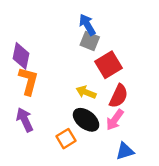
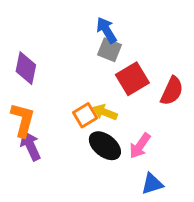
orange L-shape: (28, 81) -> (23, 120), moved
red semicircle: (119, 96) -> (172, 91), moved
orange square: (66, 139) -> (85, 115), moved

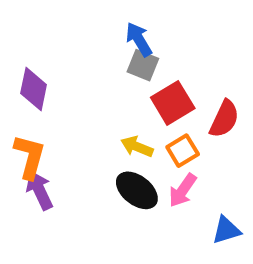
orange square: (85, 115) -> (183, 151), moved
blue triangle: (152, 184) -> (226, 230), moved

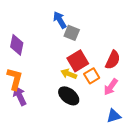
blue arrow: (139, 39) -> (60, 20), moved
red square: (173, 103) -> (78, 61), moved
pink arrow: (183, 190) -> (111, 87), moved

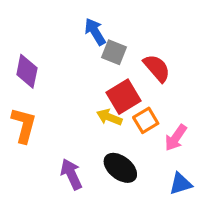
red semicircle: (113, 60) -> (157, 68), moved, turned -66
purple arrow: (20, 96) -> (71, 174), moved
black ellipse: (69, 96) -> (120, 168), moved

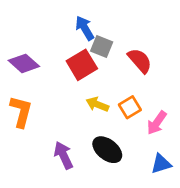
purple diamond: (27, 71) -> (24, 63), turned -60
red square: (124, 97) -> (82, 65), moved

